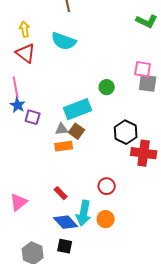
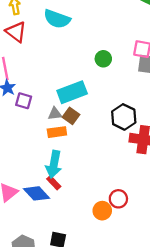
green circle: (107, 87) -> (103, 59), moved
red circle: (107, 186) -> (118, 199), moved
cyan arrow: (84, 213) -> (54, 164), moved
blue diamond: (66, 222) -> (37, 193), moved

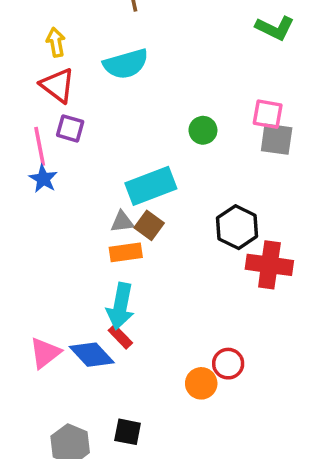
cyan semicircle: (57, 19) -> (126, 64), turned -36
purple square: (24, 101) -> (70, 128), moved

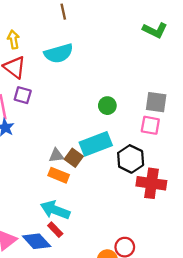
pink square: (268, 114) -> (150, 125), moved
green circle: (203, 130) -> (107, 106), moved
cyan rectangle: (151, 186) -> (96, 144), moved
orange rectangle: (126, 252) -> (59, 175), turned 30
cyan arrow: (120, 306) -> (55, 210), turned 100

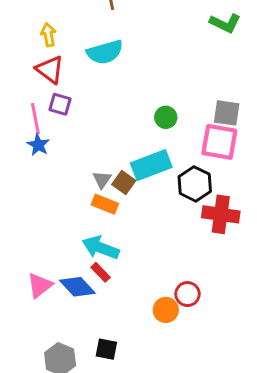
pink square: (150, 125) -> (219, 142), size x1.5
gray triangle: (56, 155) -> (102, 180), turned -49

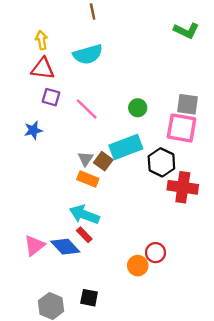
red triangle: (50, 70) -> (43, 69), turned -30
pink line: (35, 119) -> (87, 109), moved, turned -35
blue star: (38, 145) -> (33, 130), turned 30

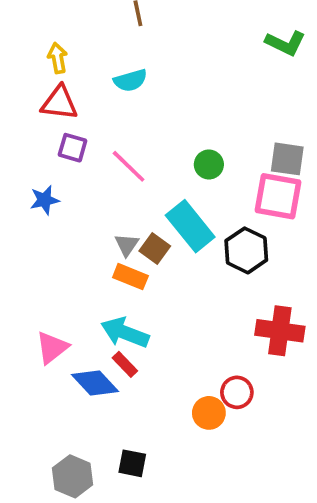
cyan semicircle: (88, 54) -> (130, 80), size x0.7
cyan rectangle: (126, 147) -> (190, 226), turned 72
red cross: (183, 187) -> (280, 331), moved
pink triangle: (34, 245) -> (52, 348), moved

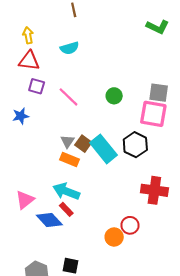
cyan rectangle: (190, 226) -> (103, 149), moved

